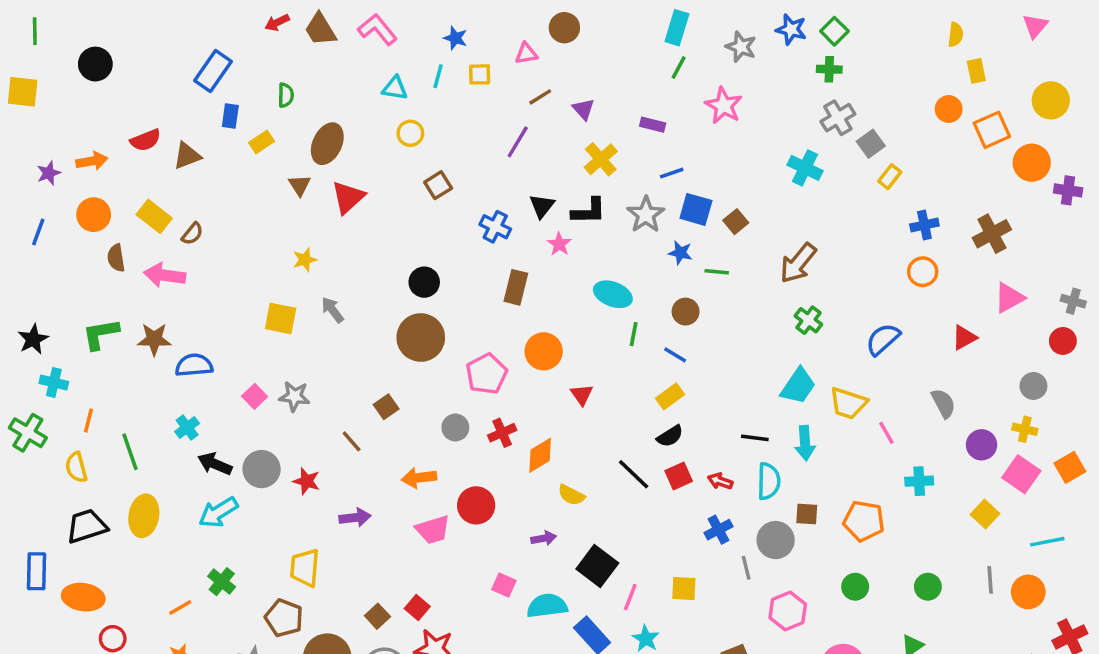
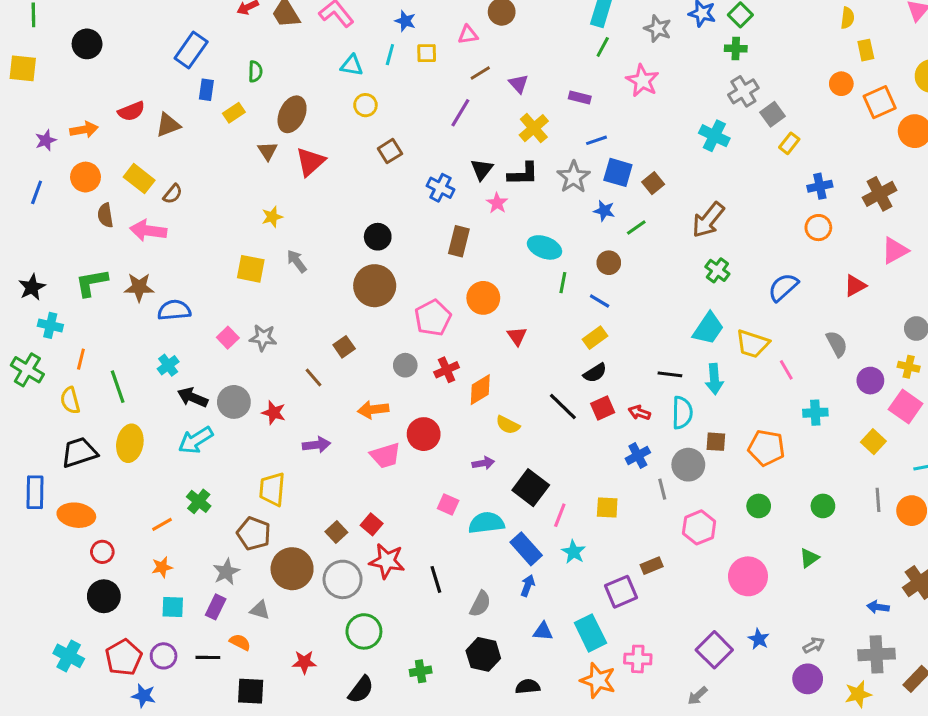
green line: (717, 272) -> (636, 228), turned -40

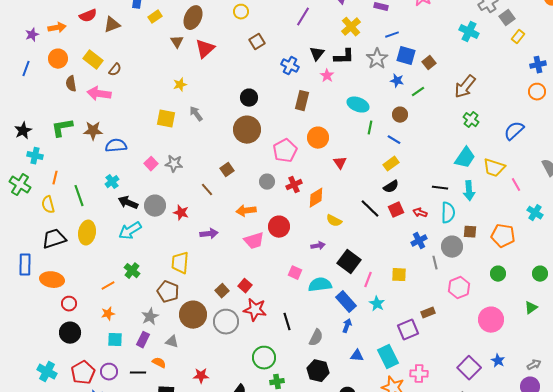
cyan cross: (815, 413) -> (535, 213), turned 35
green circle: (364, 631) -> (264, 358), moved

